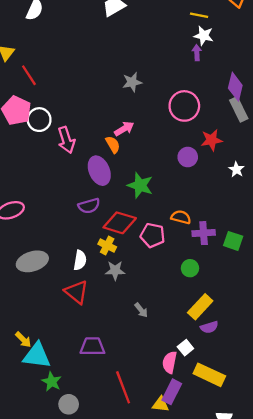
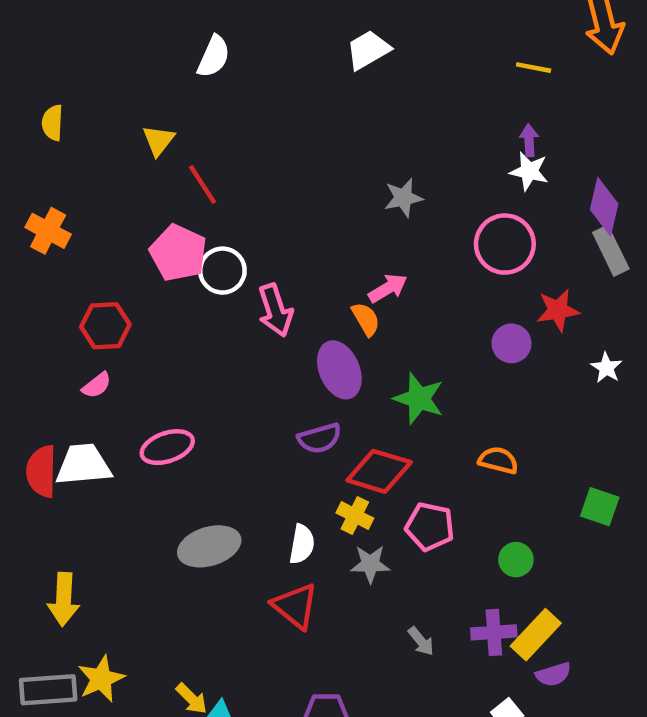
white star: (204, 36) -> (529, 171), moved
purple cross: (204, 233) -> (494, 632), moved
pink pentagon: (153, 235) -> (430, 527), moved

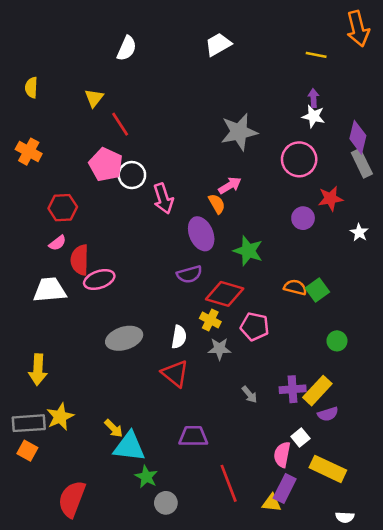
gray star: (403, 198) -> (239, 132), size x1.6
red semicircle: (41, 471) -> (80, 260), moved
green square: (600, 507) -> (317, 290), moved, turned 35
green circle: (516, 560) -> (337, 341), moved

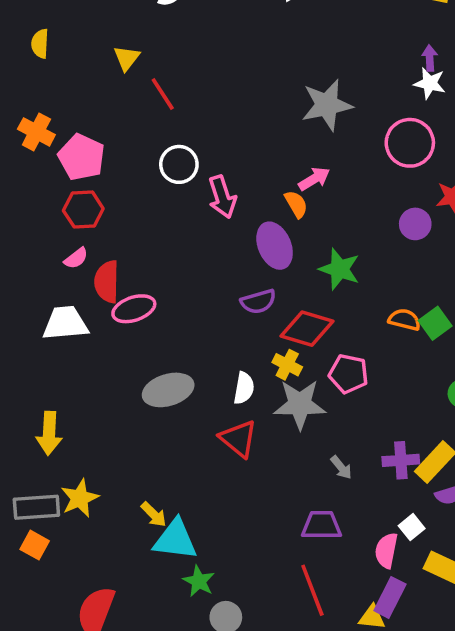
pink pentagon: (106, 165) -> (82, 157), moved
gray star: (219, 349) -> (300, 404), size x1.6
purple trapezoid: (193, 436) -> (321, 525), moved

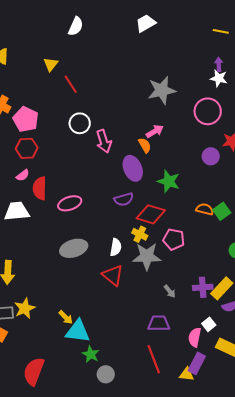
pink ellipse: (134, 309) -> (70, 203), moved

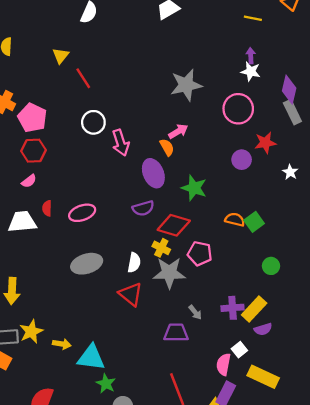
red semicircle: (40, 188) -> (47, 208), moved, size x0.6
yellow arrow: (66, 317) -> (62, 344), moved, turned -35
purple trapezoid: (159, 323) -> (176, 333), moved

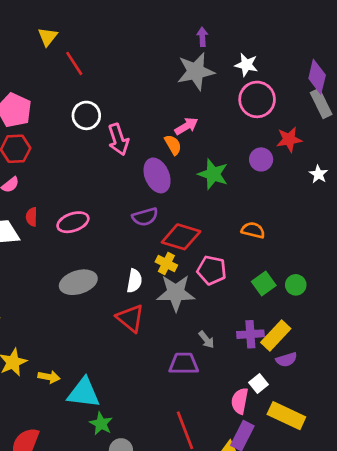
purple arrow: (251, 56) -> (202, 37), moved
white star: (251, 71) -> (246, 65), moved
green star: (194, 188) -> (213, 174), moved
green square: (254, 222) -> (264, 284), moved

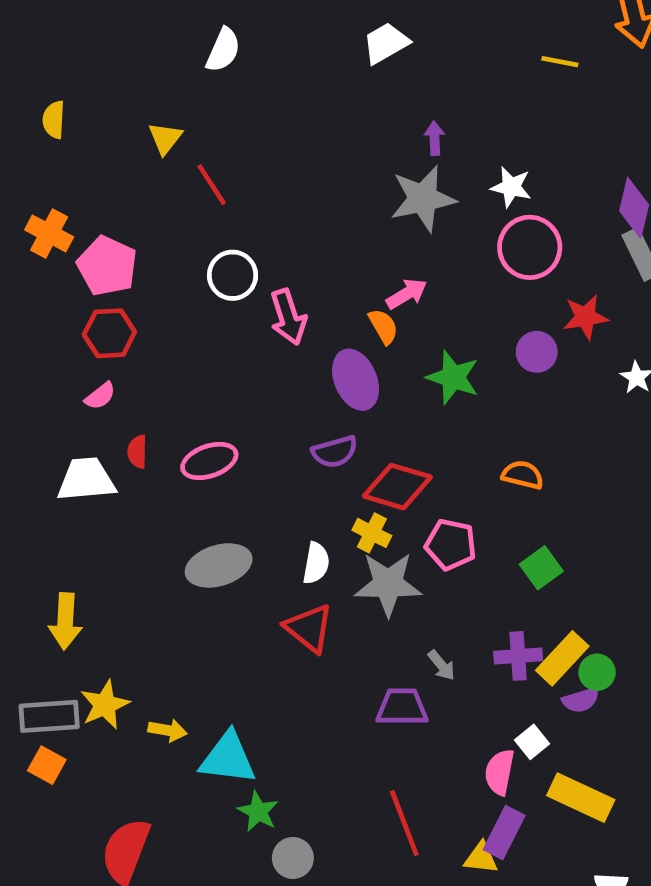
green circle: (296, 285) -> (597, 672), moved

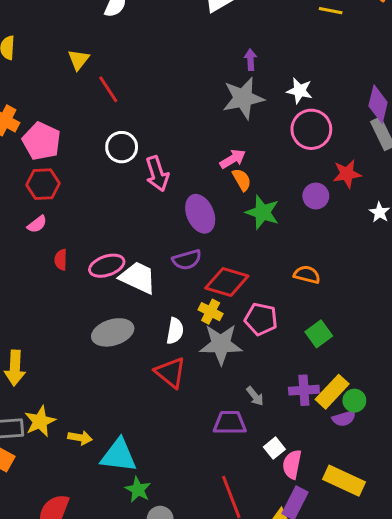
orange semicircle: (383, 326) -> (242, 180), moved
white trapezoid: (86, 480) -> (138, 278), moved, turned 30
white square: (532, 742) -> (274, 448), moved

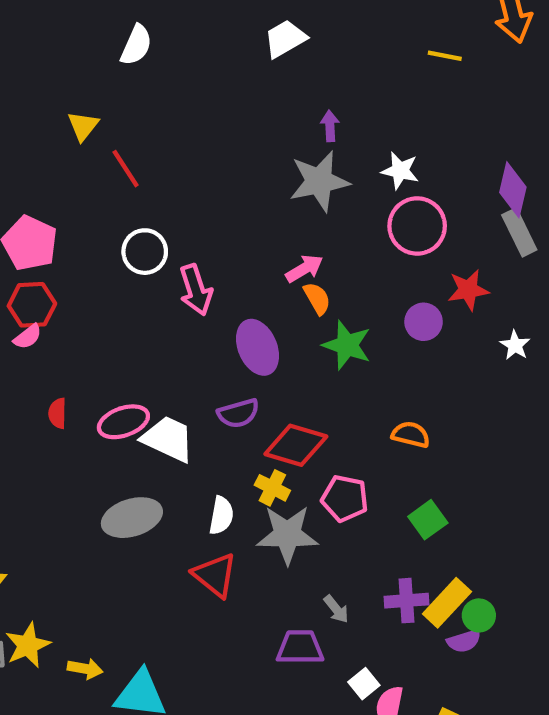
pink semicircle: (37, 224) -> (28, 337), moved

